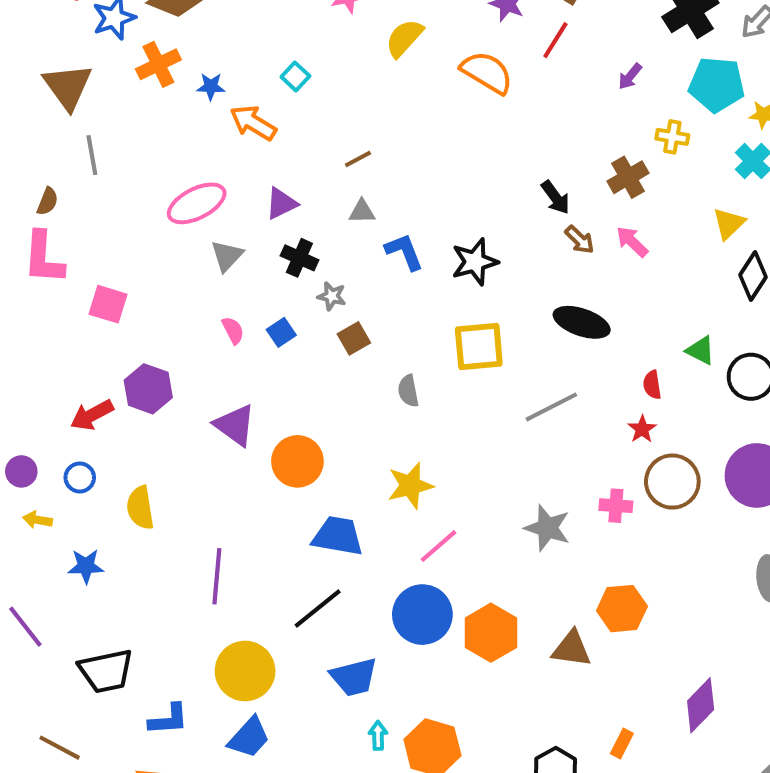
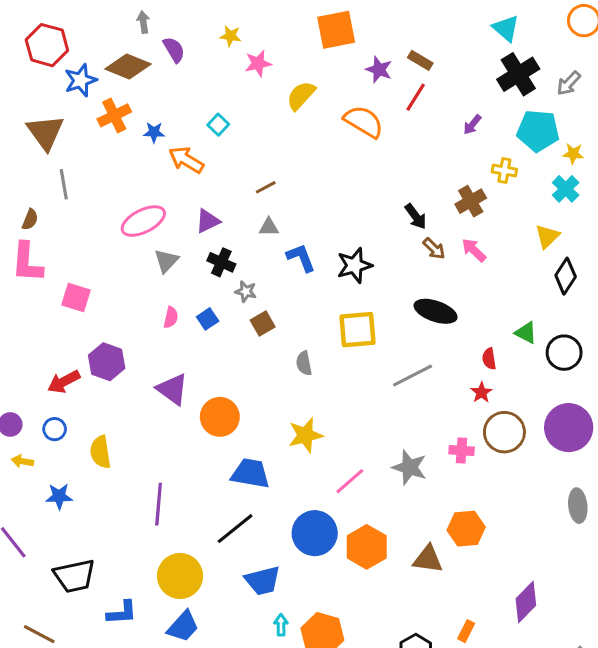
pink semicircle: (233, 330) -> (171, 317), turned 40
pink line: (439, 546) -> (350, 481), moved

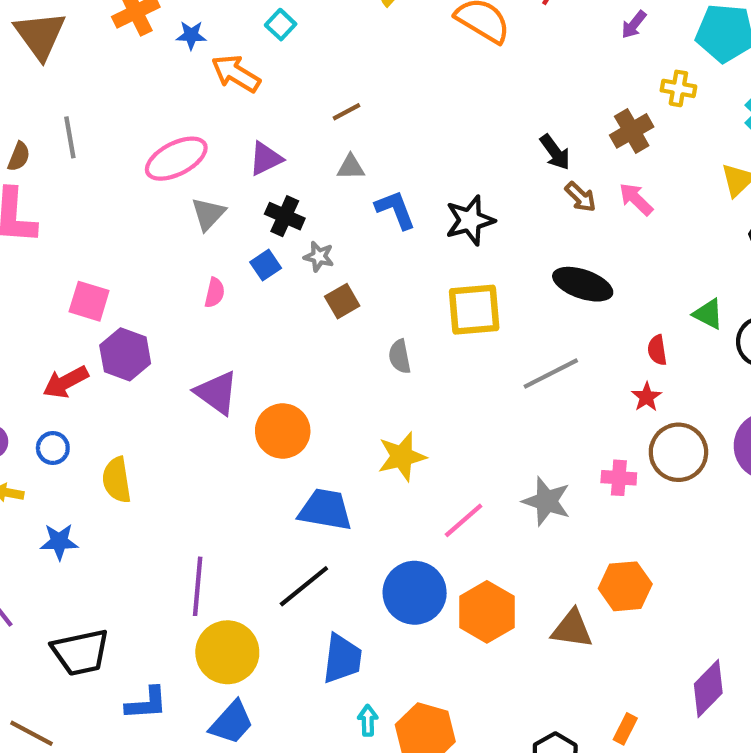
gray line: (64, 184) -> (70, 137), moved
pink square: (76, 298) -> (89, 301), moved
blue square: (208, 319) -> (266, 265), moved
purple line: (159, 504) -> (198, 586), moved
blue trapezoid: (263, 581) -> (342, 659), turned -69

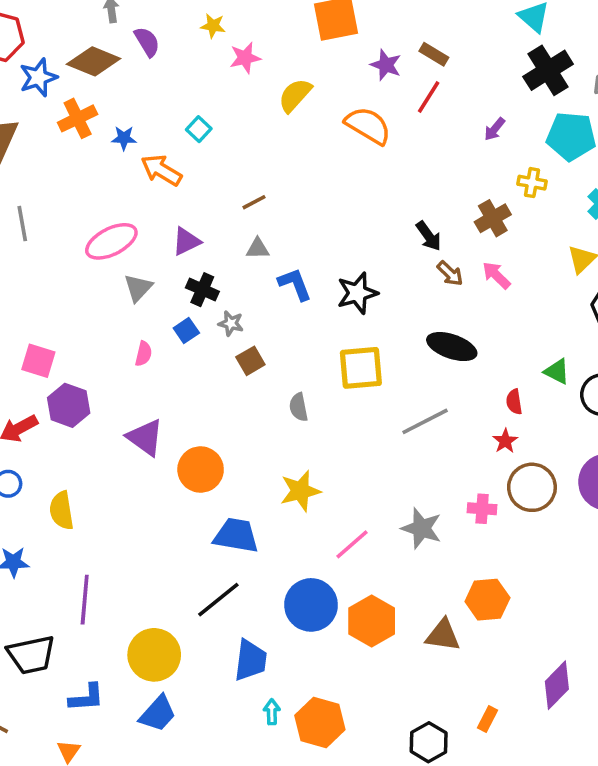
purple line: (198, 586) -> (85, 600), moved

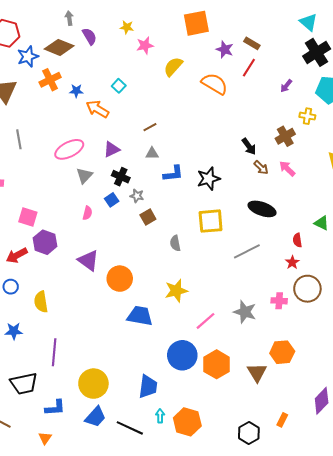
blue L-shape: (295, 284) -> (173, 174), turned 105
black line: (218, 600) -> (130, 428), moved, turned 64
brown triangle: (443, 635) -> (257, 372), turned 50

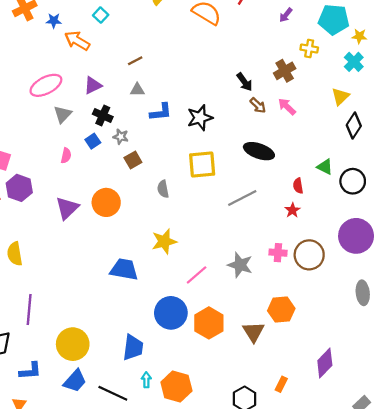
purple triangle: (88, 260) -> (67, 208), turned 40
orange circle: (120, 279) -> (106, 202), moved
brown circle: (307, 289) -> (309, 255), moved

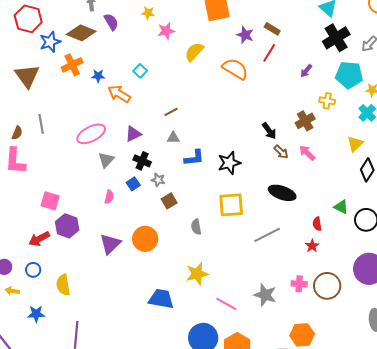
pink line: (197, 275) -> (226, 304), turned 70

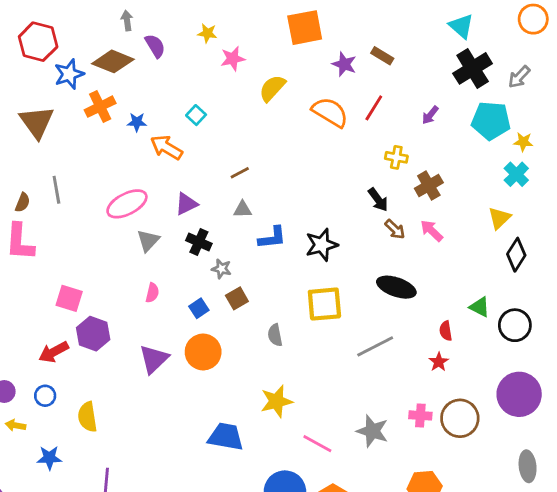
red line: (269, 53) -> (374, 108), moved
yellow cross: (327, 101) -> (396, 157), moved
blue square: (133, 184) -> (199, 308), moved

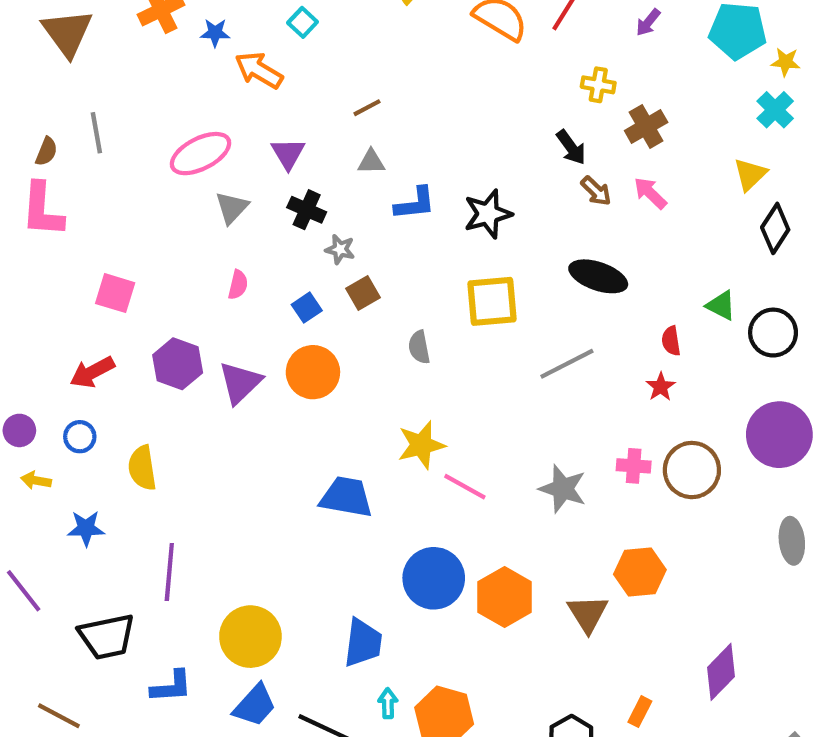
purple triangle: (186, 204) -> (288, 154), turned -35
purple hexagon: (93, 334) -> (178, 364), moved
pink line: (317, 444) -> (465, 487), moved

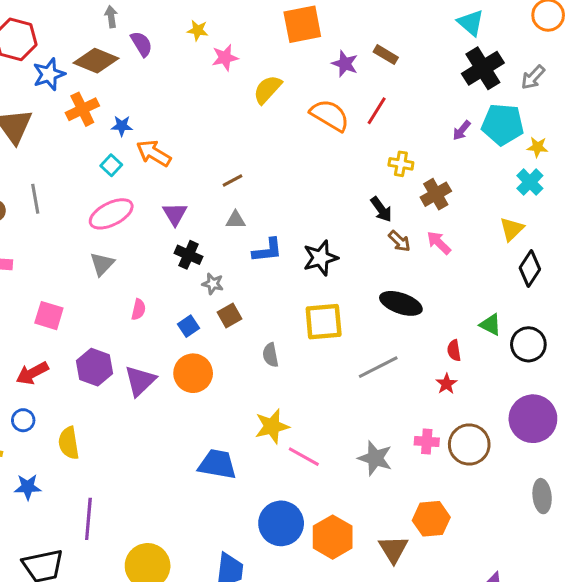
cyan square: (303, 22) -> (111, 165), moved
purple arrow: (648, 22) -> (462, 130), moved
gray triangle: (232, 208) -> (102, 264), moved

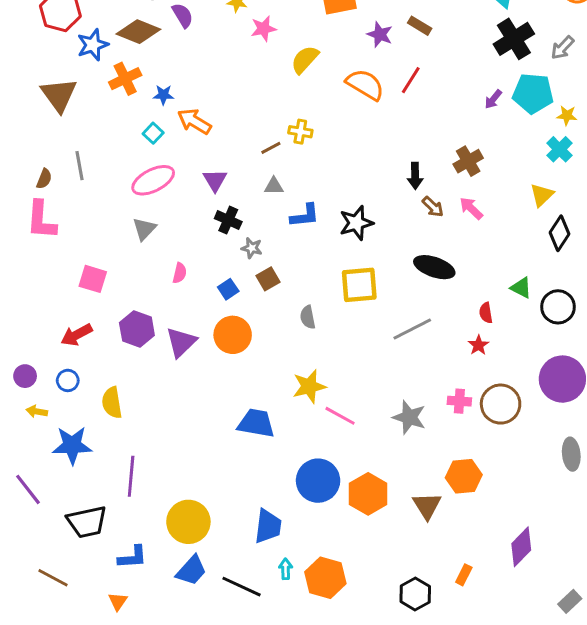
yellow cross: (401, 164) -> (300, 132), moved
black arrow: (381, 209) -> (415, 176), turned 35
blue star: (28, 487) -> (72, 445), size x1.5

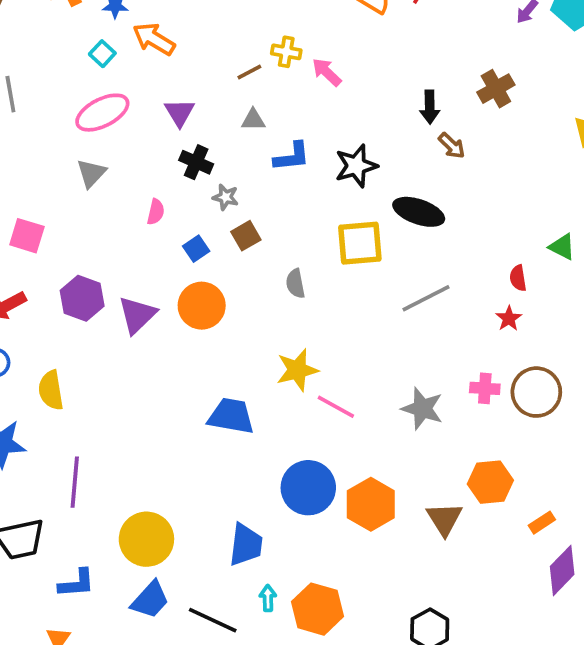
pink arrow: (471, 208) -> (327, 72), moved
black ellipse: (434, 267) -> (419, 212), moved
pink semicircle: (180, 273) -> (156, 212), moved
orange rectangle: (464, 575) -> (542, 523), moved, turned 30

